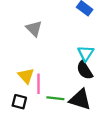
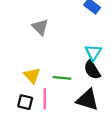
pink line: (38, 84) -> (45, 99), moved
green line: (55, 98) -> (62, 78), moved

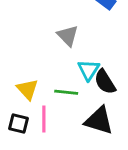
gray triangle: (40, 27) -> (68, 36), moved
cyan triangle: (93, 52) -> (89, 70), moved

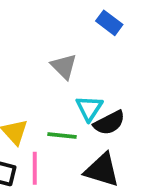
black semicircle: (105, 82) -> (109, 123), turned -85

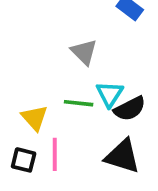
green line: (62, 135) -> (79, 103), moved

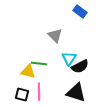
green line: (79, 103) -> (39, 64), moved
yellow triangle: (35, 118) -> (28, 72), turned -35

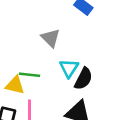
black semicircle: (80, 66) -> (83, 79), turned -36

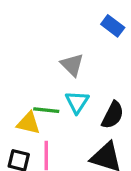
cyan triangle: (69, 68) -> (77, 102), moved

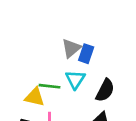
blue rectangle: (113, 26) -> (86, 54), moved, turned 72
gray triangle: (72, 65) -> (71, 48), turned 35

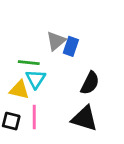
cyan triangle: (75, 79) -> (36, 79), moved
green line: (49, 86) -> (29, 63), moved

